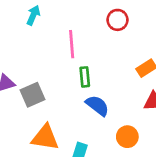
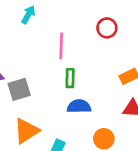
blue semicircle: (97, 106) -> (79, 106), turned -45
orange triangle: (45, 137) -> (26, 131), turned -48

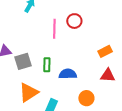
red circle: (107, 28) -> (74, 21), moved
green rectangle: (70, 78) -> (47, 65), moved

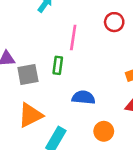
red circle: (74, 21) -> (114, 22), moved
green rectangle: (47, 65) -> (58, 65), moved

